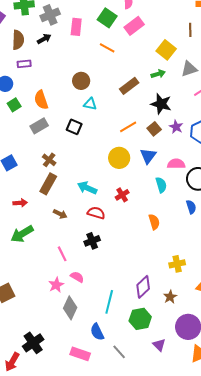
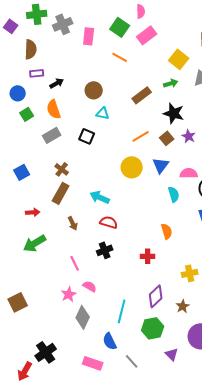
black arrow: (44, 39) -> (57, 83), moved
red cross: (122, 195) -> (148, 256), moved, turned 32
brown arrow: (60, 214) -> (73, 223), turned 40

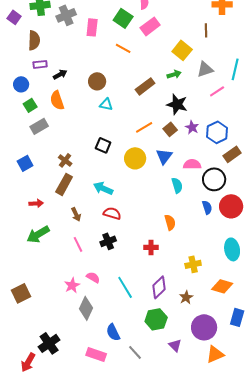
gray rectangle: (52, 135) -> (39, 126), moved
black square: (87, 136) -> (103, 145), moved
pink line: (75, 263) -> (78, 244), moved
cyan line: (122, 311) -> (125, 287), moved, turned -45

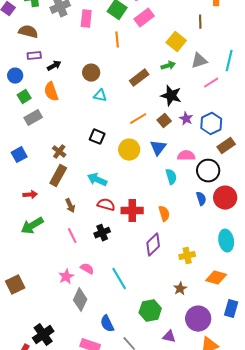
brown semicircle: (34, 40) -> (28, 32), turned -78
orange line: (123, 48) -> (117, 40), turned 56
red cross: (151, 247) -> (132, 211), moved, size x1.5
purple diamond: (159, 287) -> (153, 245), moved
purple triangle: (175, 345) -> (169, 337), turned -32

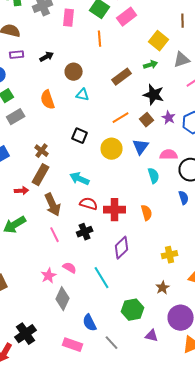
black arrow: (54, 66) -> (47, 57), moved
orange semicircle: (51, 92) -> (48, 100), moved
red arrow: (30, 195) -> (22, 191), moved
brown arrow: (70, 206) -> (53, 205), size x1.6
purple diamond: (153, 245) -> (122, 248), moved

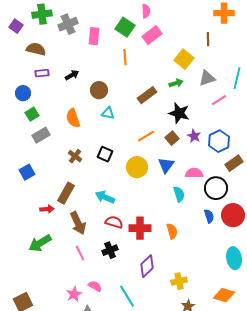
brown cross: (42, 151) -> (75, 156), moved
yellow cross: (170, 255) -> (179, 281), moved

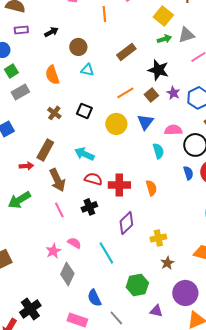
green arrow: (176, 83) -> (164, 39), moved

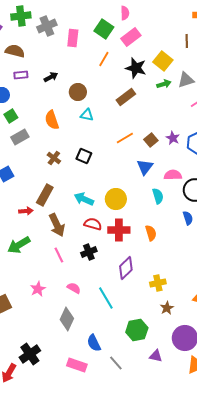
orange line: (104, 14) -> (104, 59), turned 35
black star: (158, 70) -> (136, 68), moved
yellow circle: (116, 124) -> (116, 199), moved
pink star: (53, 251) -> (38, 289), moved

